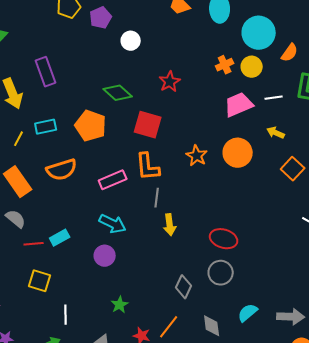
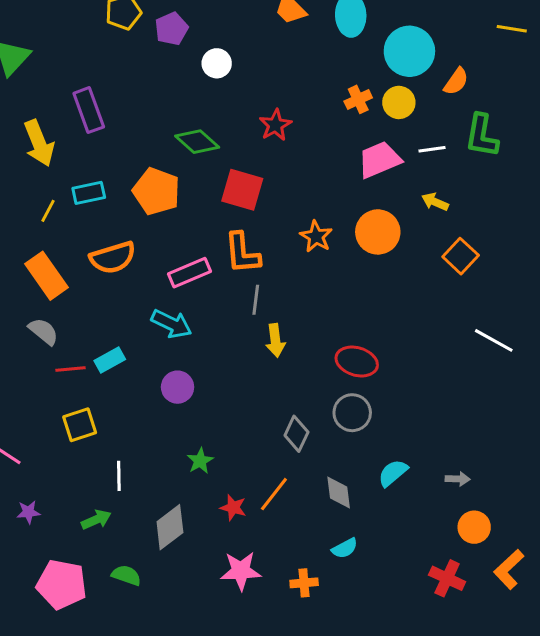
cyan arrow: (113, 224) -> (171, 324), moved
yellow square: (40, 281) -> (80, 425), turned -35
gray arrow: (291, 317) -> (458, 479), size x0.6

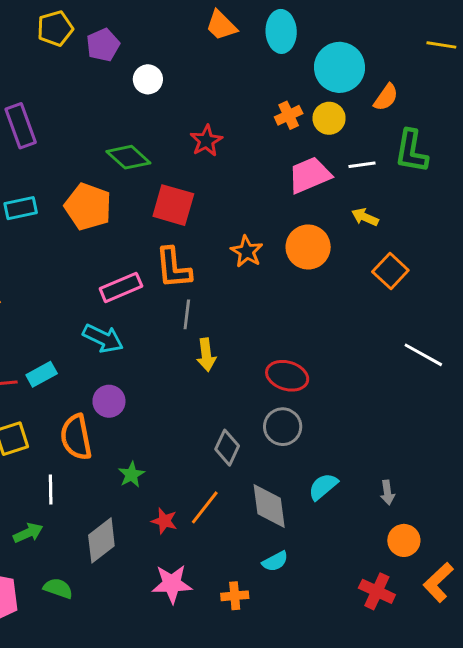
orange semicircle: (113, 258) -> (76, 437), moved, turned 96
gray arrow: (458, 479) -> (387, 493), turned 80
gray diamond: (339, 493) -> (269, 506), size x1.4

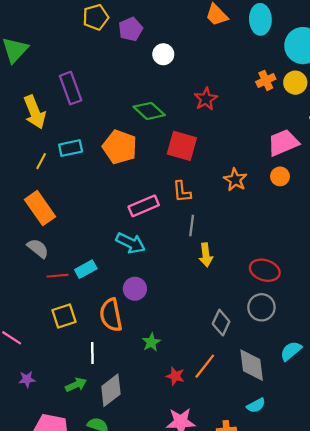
pink trapezoid: (310, 175) -> (283, 143), moved
orange circle: (308, 247) -> (280, 176), size x0.6
orange L-shape: (173, 268) -> (182, 192), size x0.7
gray diamond: (101, 540) -> (111, 390), moved

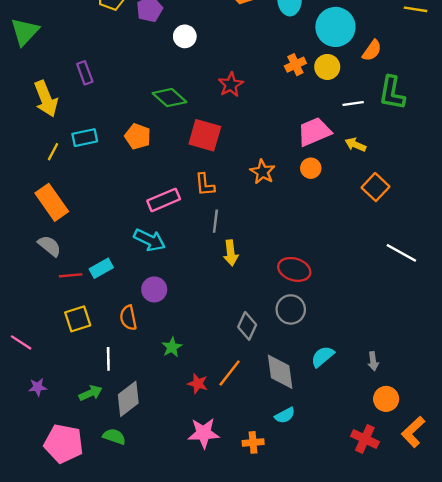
purple rectangle: (71, 88) -> (85, 73), size x0.7
orange pentagon: (120, 147) -> (138, 136), size x0.7
orange semicircle: (111, 315) -> (128, 318), size x0.7

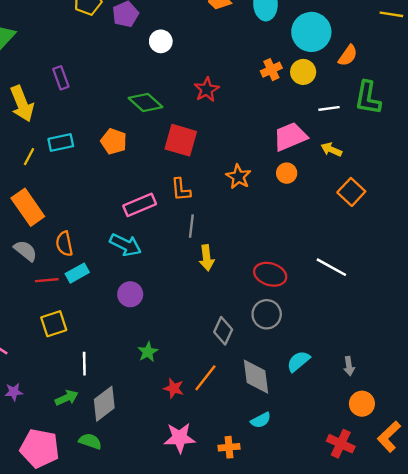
white line: (401, 253) -> (331, 267), moved
orange semicircle: (128, 318) -> (64, 244), moved

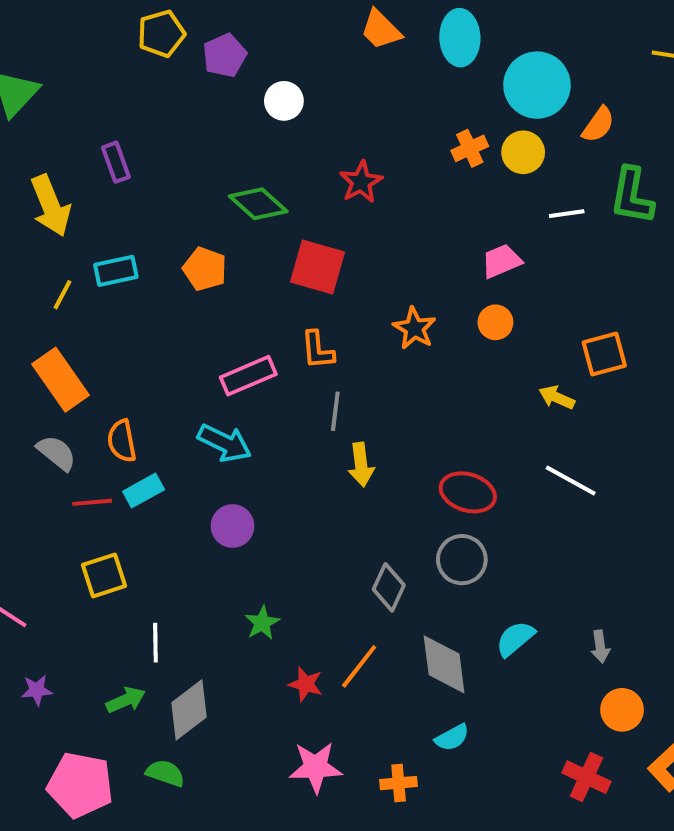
pink trapezoid: (290, 137) -> (501, 261), size x0.7
yellow arrow: (331, 150) -> (557, 397), moved
orange square: (351, 192) -> (604, 354), turned 32

